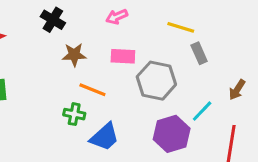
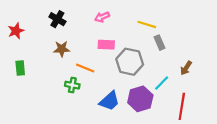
brown star: (74, 55) -> (62, 49), moved
blue trapezoid: (105, 137) -> (110, 101), moved

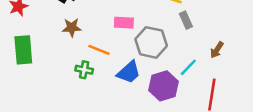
green rectangle: (20, 68) -> (23, 50), size x1.6
blue trapezoid: (110, 101) -> (129, 72), moved

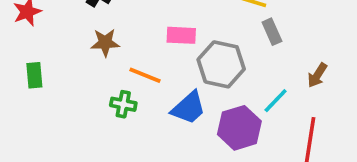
green rectangle: (23, 50) -> (34, 75), size x0.6

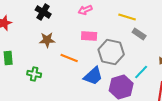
gray rectangle: (272, 32) -> (139, 34), turned -32
green cross: (123, 104) -> (34, 74), moved

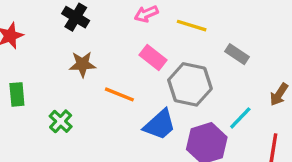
yellow line: (127, 17) -> (192, 26), moved
pink rectangle: (89, 36) -> (153, 57), turned 35
green cross: (34, 74) -> (61, 121), turned 32

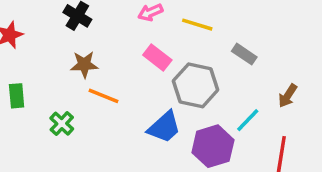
orange line: (119, 94) -> (103, 96), moved

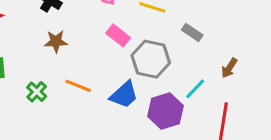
orange line: (103, 96) -> (78, 86), moved

